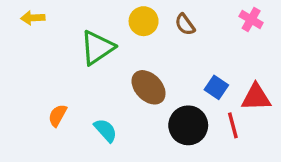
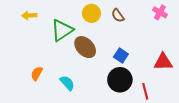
yellow arrow: (33, 18) -> (29, 15), moved
brown ellipse: (149, 87) -> (85, 47), moved
blue square: (216, 87) -> (121, 56), moved
red line: (233, 125) -> (145, 91), moved

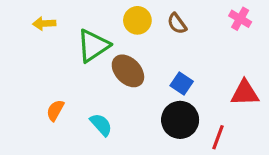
red line: (145, 91) -> (218, 137), turned 35

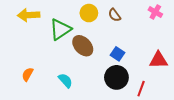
yellow arrow: (44, 24) -> (29, 15), size x1.5
orange semicircle: (55, 110) -> (28, 74), moved

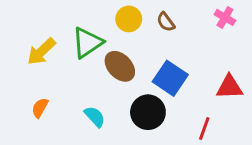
yellow arrow: (29, 15) -> (41, 52), moved, turned -40
blue square: (118, 54) -> (170, 78), size x1.6
black circle: (116, 77) -> (148, 112), moved

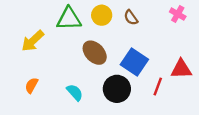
green triangle: (87, 43) -> (69, 19), moved, turned 32
red line: (204, 128) -> (158, 87), moved

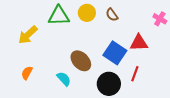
pink cross: (178, 14) -> (160, 19), moved
brown ellipse: (95, 53) -> (81, 61), moved
red triangle: (181, 69) -> (139, 43), moved
black circle: (117, 89) -> (109, 84), moved

